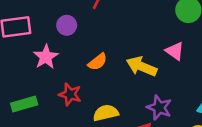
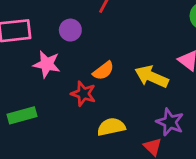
pink star: (46, 57) -> (47, 64), turned -30
red star: (70, 94) -> (83, 94), moved

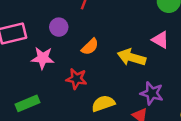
orange semicircle: (103, 71) -> (90, 47), moved

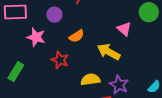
pink triangle: (160, 40) -> (124, 29), moved
green rectangle: (28, 103) -> (16, 72), turned -48
yellow semicircle: (103, 103) -> (90, 80), moved

